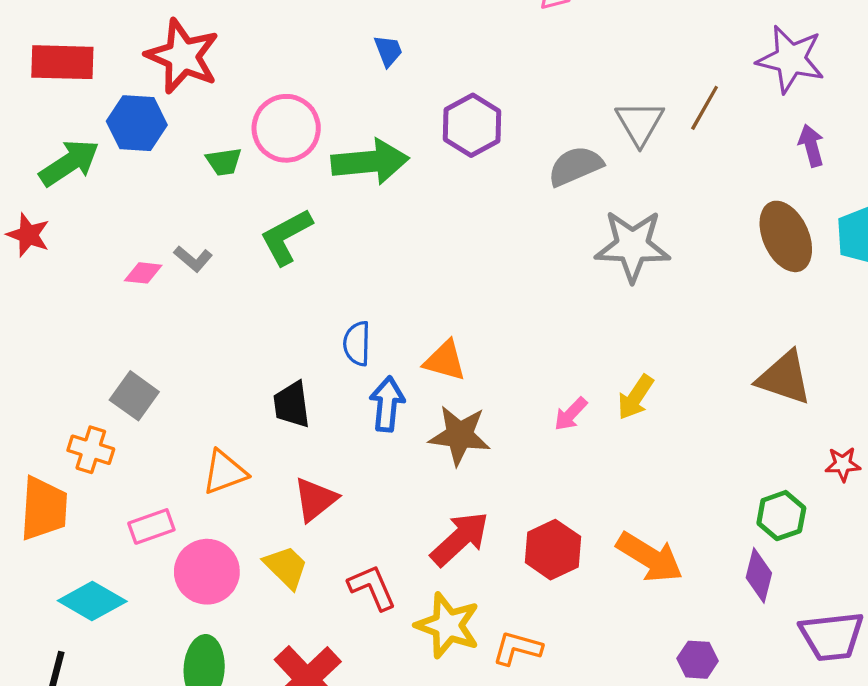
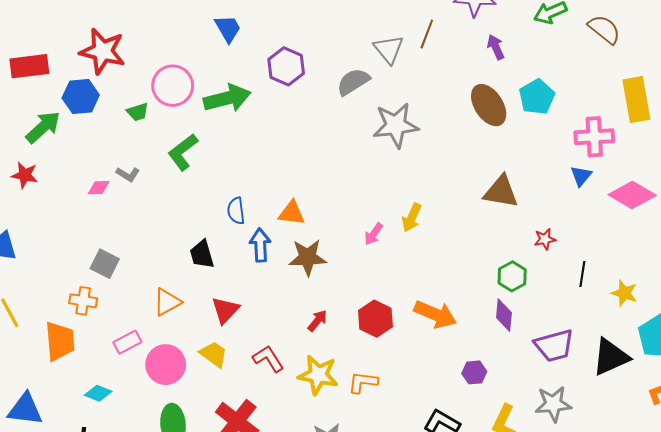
blue trapezoid: (388, 51) -> (228, 29), size x1.4
red arrow: (460, 539) -> (317, 321), size x0.6
cyan diamond: (92, 601) -> (98, 393), size x0.7

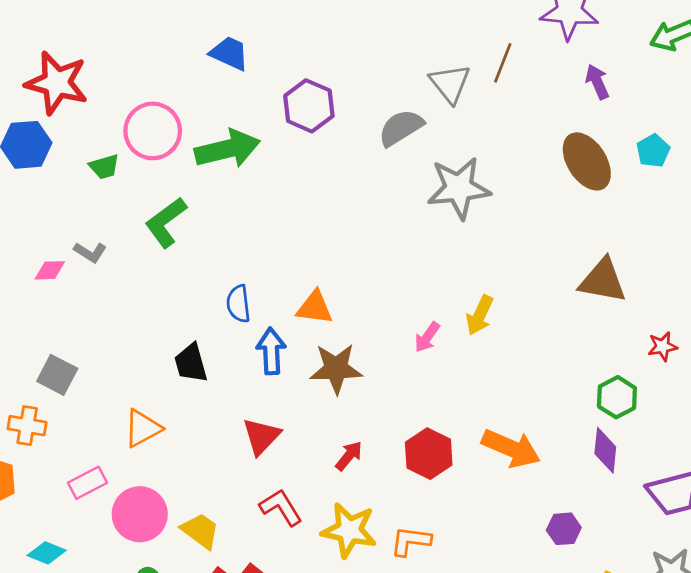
blue trapezoid: (228, 29) -> (229, 53), turned -36
cyan pentagon: (537, 97) -> (653, 151), size x0.7
red triangle: (225, 310) -> (261, 436), moved
yellow trapezoid: (214, 354) -> (200, 531), moved

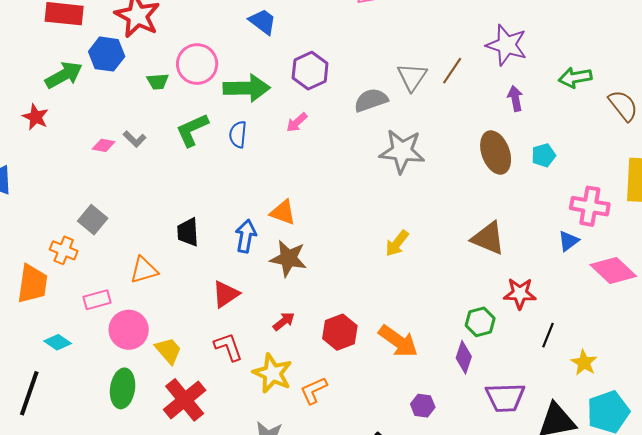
blue semicircle: (238, 304) -> (238, 134), moved
pink arrow: (427, 337) -> (297, 122), moved
red star: (663, 346) -> (520, 293), size x1.5
orange L-shape: (411, 541) -> (314, 390), turned -44

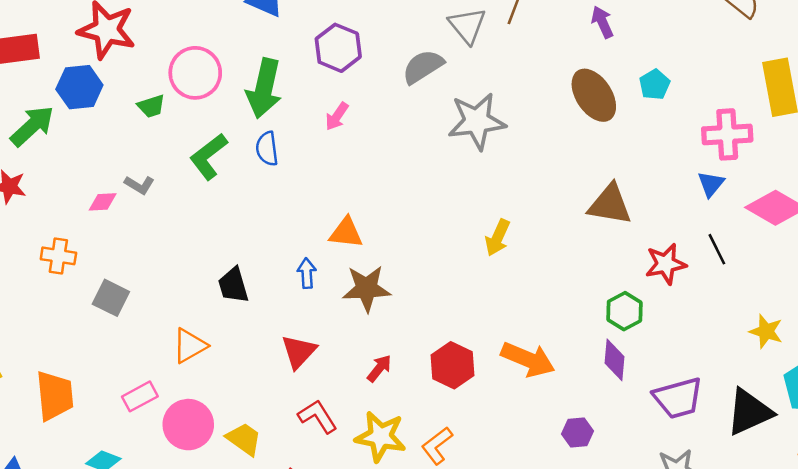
green arrow: (247, 88) -> (264, 88), turned 117
blue arrow: (246, 236) -> (307, 273), size x0.7
orange cross: (64, 250) -> (58, 256), moved
black line: (548, 335) -> (717, 249), moved, turned -35

